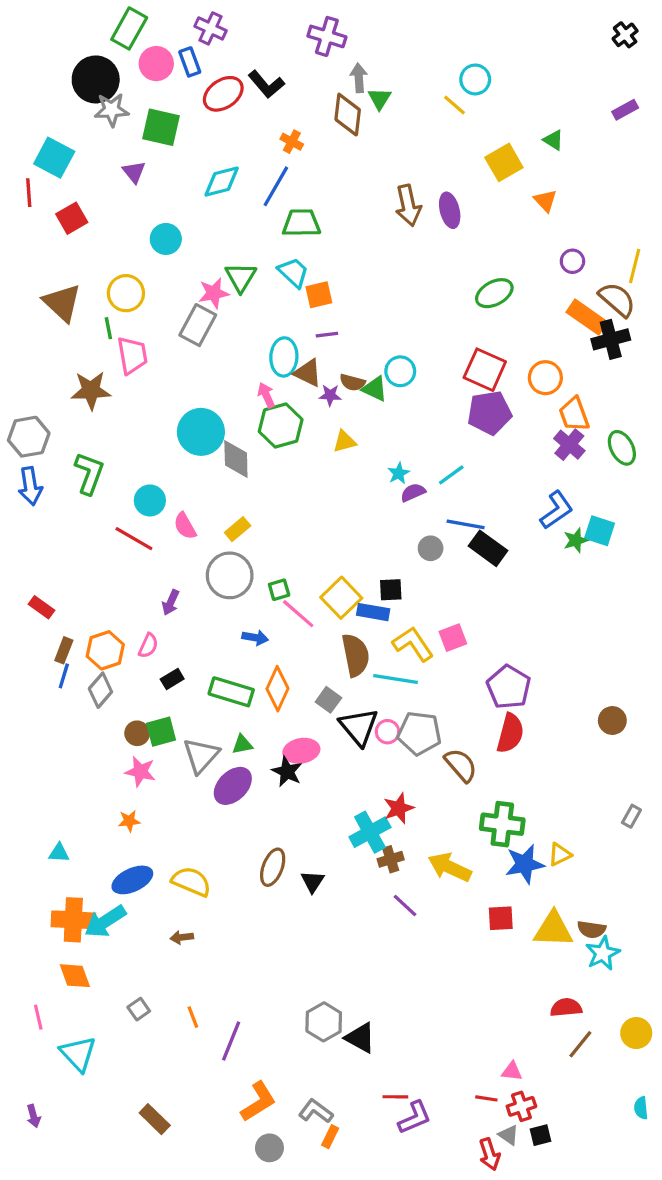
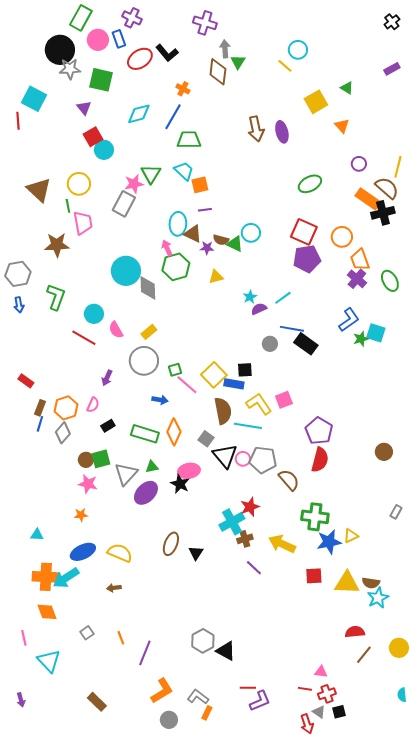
red square: (72, 218) -> (93, 137), moved
blue arrow: (30, 486) -> (19, 305), size x0.7

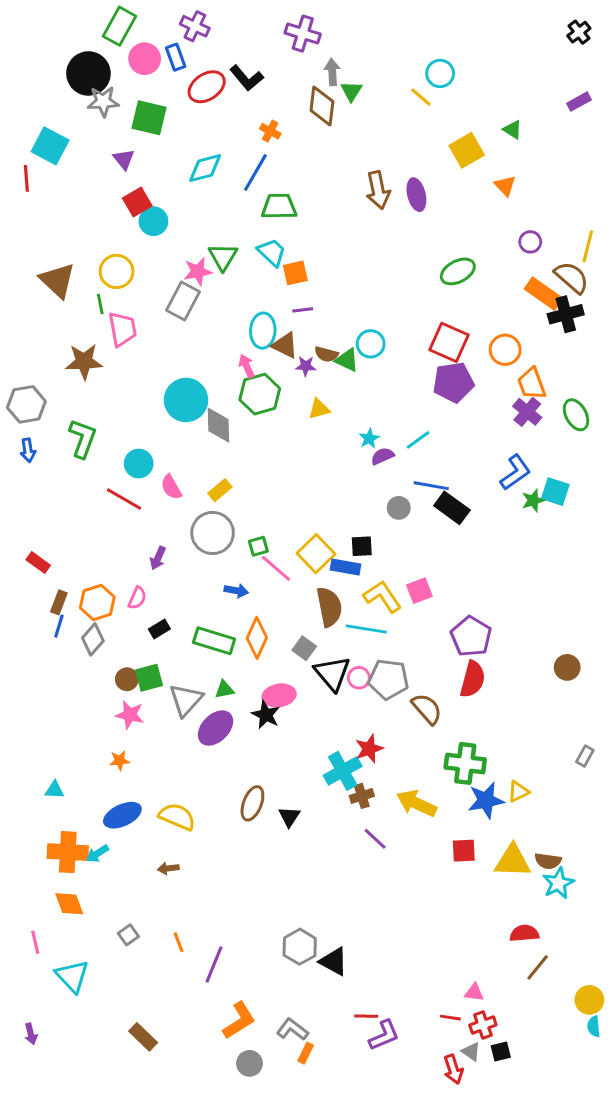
cyan arrow: (66, 578) -> (97, 854), size x0.6
yellow circle: (399, 648) -> (589, 1000), moved

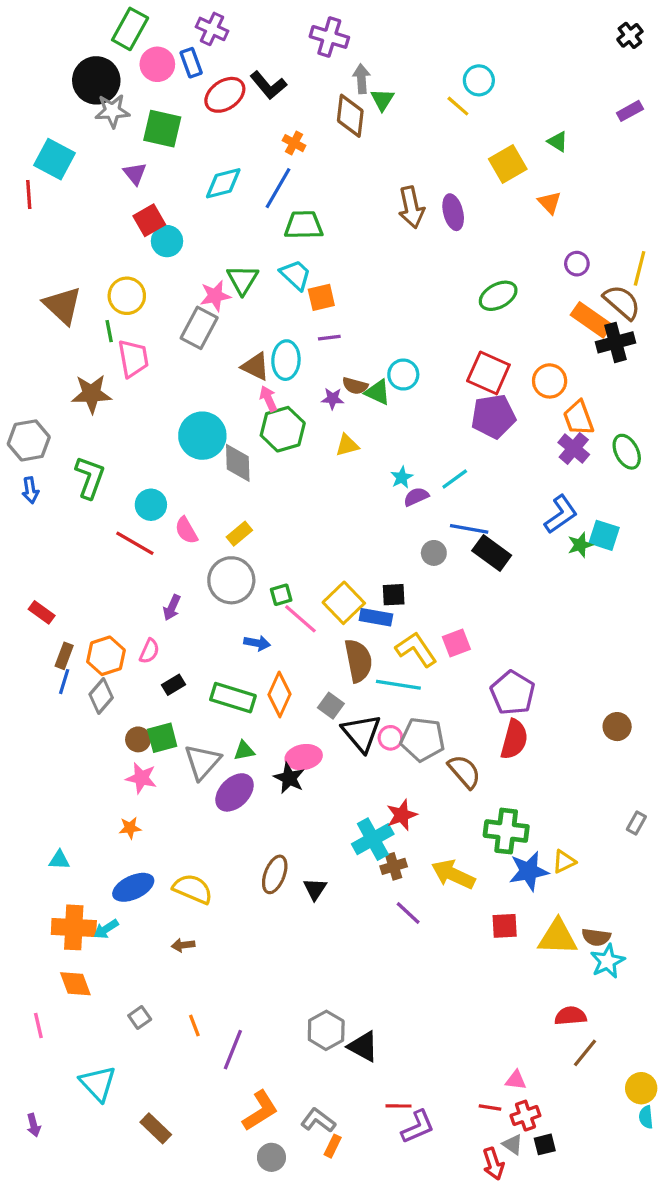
brown triangle: (285, 345) -> (255, 366), moved
cyan triangle: (72, 976) -> (98, 1083), moved

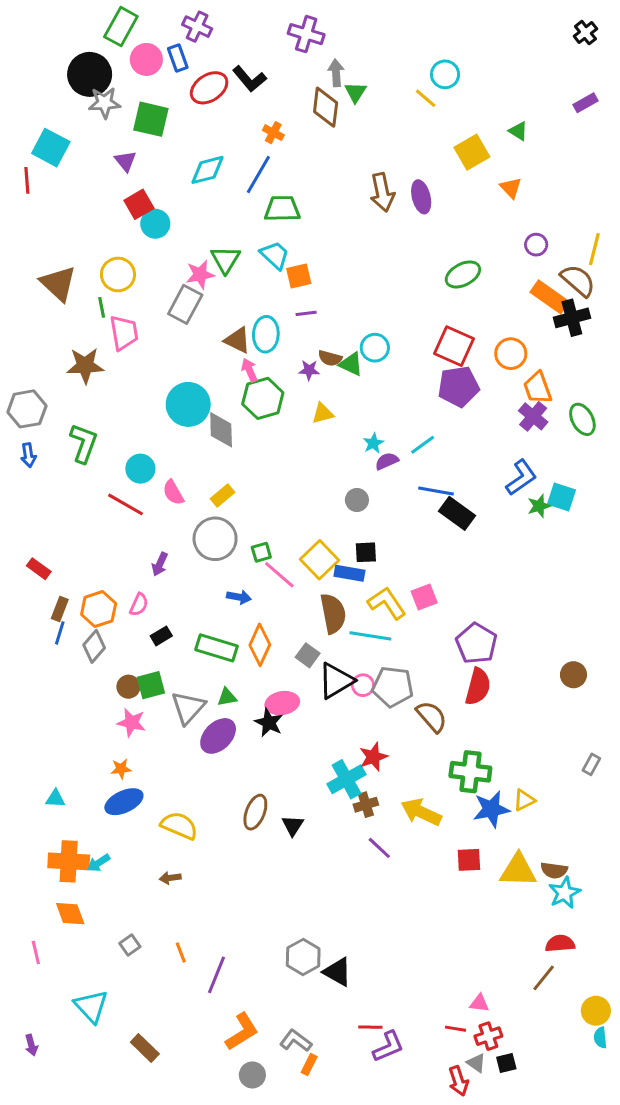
gray circle: (434, 553) -> (357, 500), moved
black triangle: (362, 733) -> (336, 681), turned 39
blue ellipse: (133, 887) -> (124, 802), moved
red semicircle: (570, 1016) -> (560, 944), moved

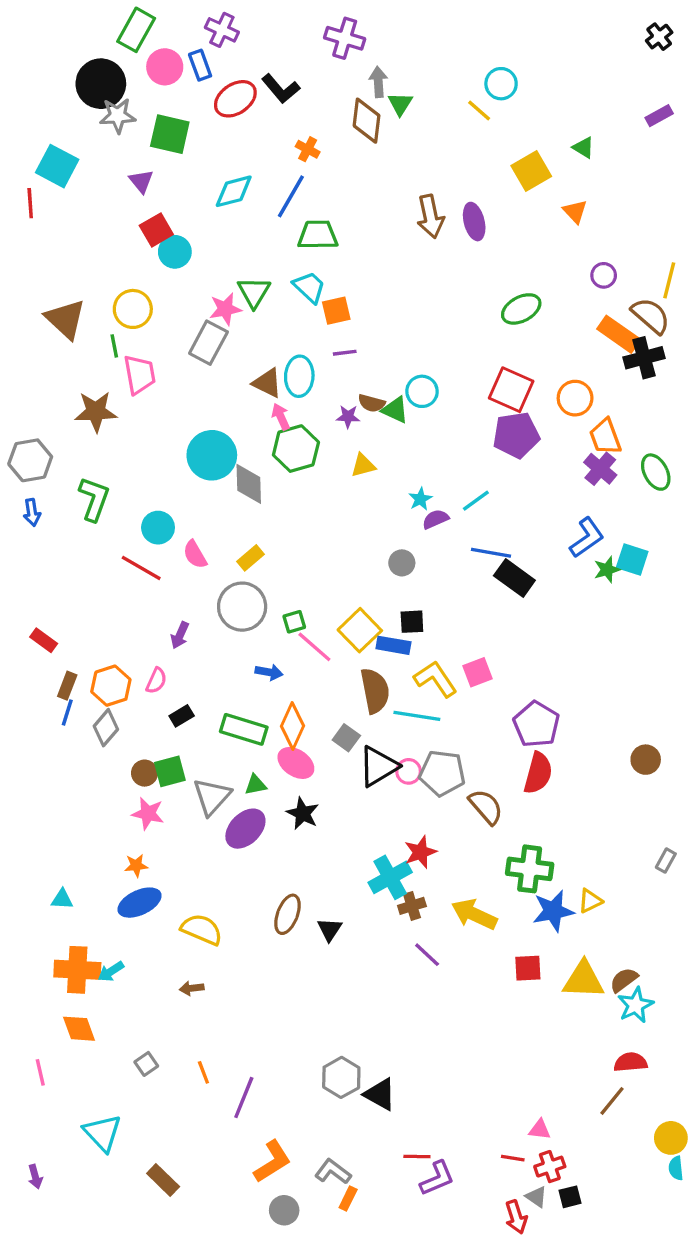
pink ellipse: (282, 703) -> (296, 763), moved, turned 44
brown semicircle: (554, 870) -> (624, 980), turned 135

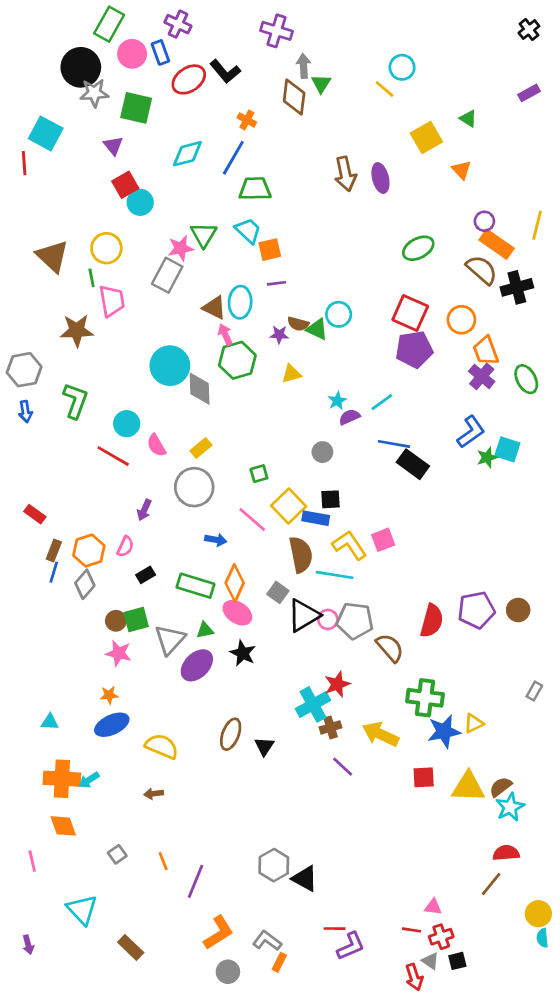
brown semicircle: (651, 316) -> (482, 270), moved
orange rectangle: (619, 334) -> (497, 244), moved
green square: (294, 622) -> (259, 474), moved
purple pentagon: (536, 724) -> (476, 610), moved, turned 30

